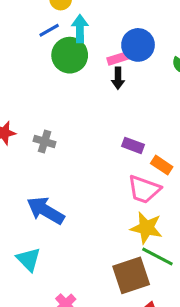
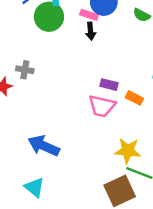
pink rectangle: (118, 58) -> (89, 15), turned 42
gray cross: (45, 142) -> (25, 70), moved
pink trapezoid: (144, 189) -> (102, 106), moved

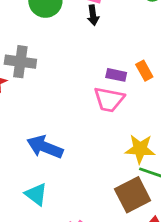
gray cross: (25, 70) -> (20, 62), size x1.5
orange rectangle: (134, 98) -> (144, 71), moved, turned 36

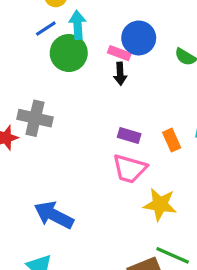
purple rectangle: (116, 75) -> (129, 136), moved
yellow star: (140, 149) -> (160, 204), moved

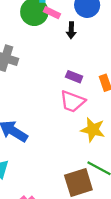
pink rectangle: (119, 53) -> (52, 13), moved

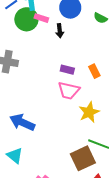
yellow star: (93, 130) -> (89, 112), turned -30

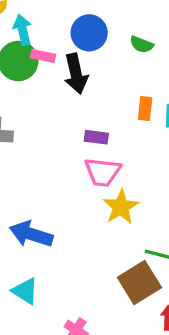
black arrow: (60, 31) -> (76, 74), size x1.6
orange rectangle: (94, 71) -> (145, 109), moved, turned 40
yellow star: (89, 112) -> (121, 207), moved

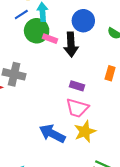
pink rectangle: (43, 56) -> (50, 39), moved
blue arrow: (31, 234) -> (52, 134), moved

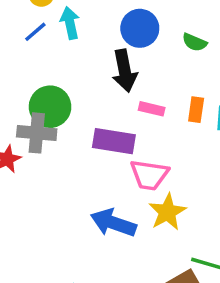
green circle: (37, 31) -> (50, 107), moved
pink rectangle: (50, 39) -> (152, 109), moved
purple rectangle: (77, 86) -> (114, 141), moved, size x1.6

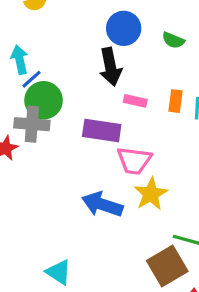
cyan arrow: (70, 23) -> (20, 60), moved
blue line: (35, 32) -> (31, 79), moved

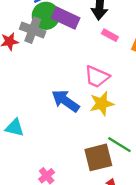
purple rectangle: (102, 131) -> (66, 18), moved
cyan triangle: (59, 272) -> (15, 128), moved, turned -36

